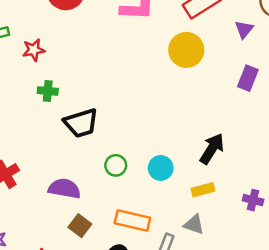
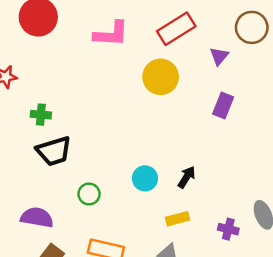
green cross: (48, 91) -> (41, 115), moved
black arrow: (212, 149) -> (187, 177), size x0.7
cyan circle: (161, 168) -> (145, 178), moved

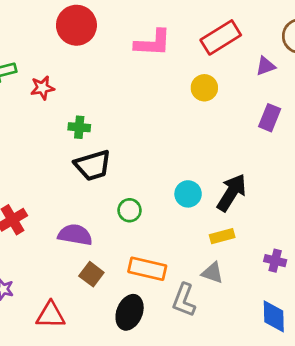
purple triangle: (219, 56) -> (266, 66), turned 30
yellow circle: (161, 77) -> (204, 88), size x0.7
black arrow: (187, 177) -> (232, 193), size x1.6
purple cross: (228, 229) -> (275, 261), moved

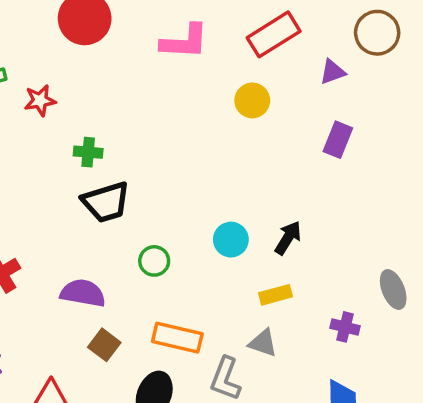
black arrow: (232, 193) -> (288, 238), size x0.7

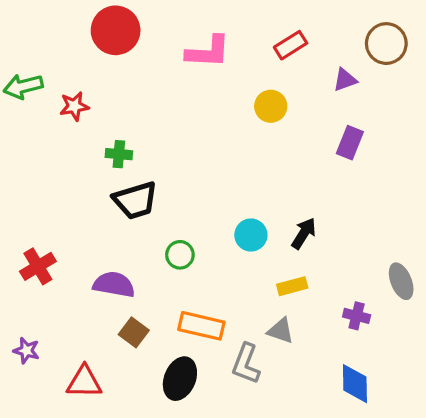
red rectangle: (274, 34) -> (291, 45), size x0.7

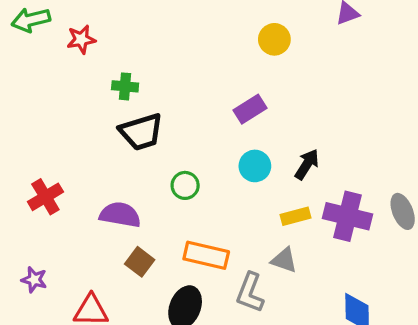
purple rectangle: (350, 143) -> (250, 109), moved, turned 36
purple cross: (357, 316) -> (347, 216), moved, size x1.8

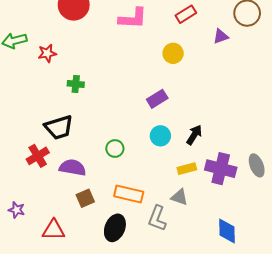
black trapezoid: (141, 132) -> (59, 127), moved
red cross: (45, 197) -> (38, 156), moved
brown square: (140, 262) -> (85, 198), turned 30

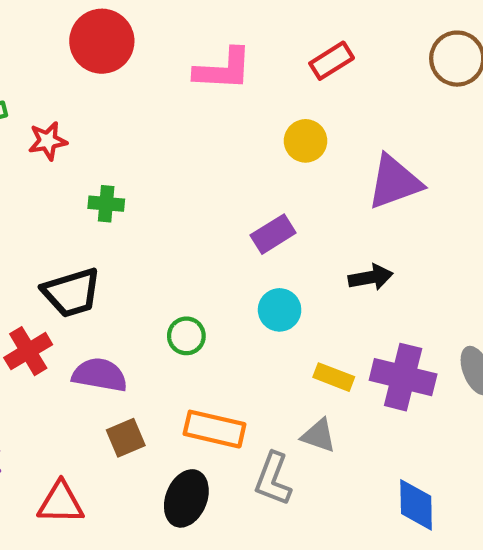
purple triangle: (221, 36) -> (394, 182), moved, size x1.8
black arrow: (194, 135) -> (371, 277), moved, turned 48
yellow rectangle: (187, 169) -> (334, 377), turned 36

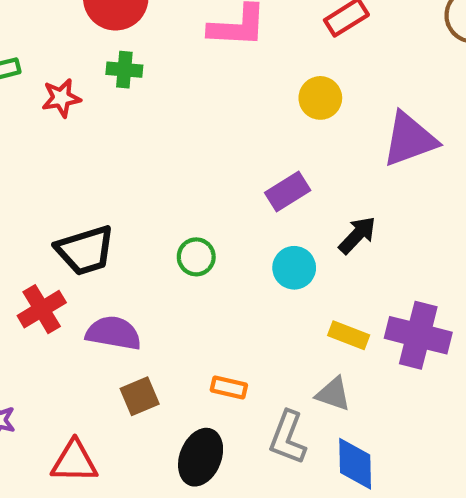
green cross: (106, 204) -> (124, 70), moved
black arrow: (371, 277) -> (357, 235), moved, turned -36
green circle: (186, 336) -> (196, 257), moved
orange rectangle: (215, 429) -> (229, 387), size x0.6
blue diamond: (416, 505) -> (355, 464), moved

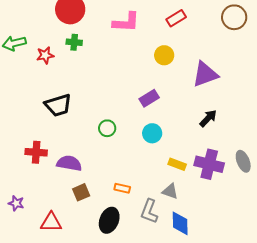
black arrow: (357, 235) -> (208, 118), moved
black trapezoid: (85, 250) -> (58, 105), moved
red cross: (42, 309) -> (36, 152), turned 35

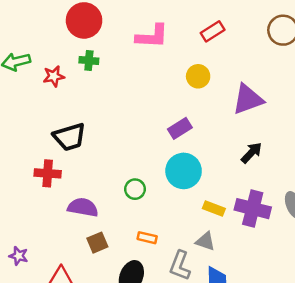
green circle: (107, 128) -> (135, 189), moved
cyan circle: (152, 133) -> (184, 171), size x1.5
red cross: (36, 152) -> (48, 173), moved

